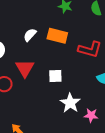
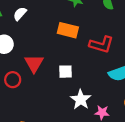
white semicircle: (30, 35) -> (20, 14), moved

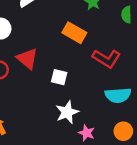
red triangle: (34, 63) -> (27, 59), turned -36

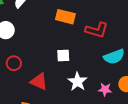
red triangle: (27, 59) -> (39, 82), moved
pink star: (87, 133) -> (105, 89), moved

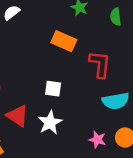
red L-shape: (97, 30) -> (100, 64), turned -110
white star: (77, 82) -> (50, 123), moved

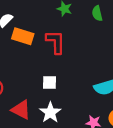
orange rectangle: (64, 41) -> (23, 36), moved
red L-shape: (100, 64) -> (56, 42), moved

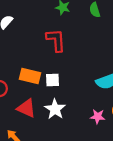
orange rectangle: (23, 36) -> (30, 76), moved

